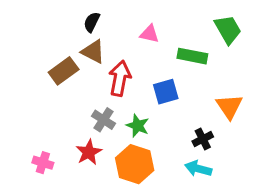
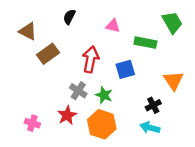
brown triangle: (93, 52) -> (28, 31), moved

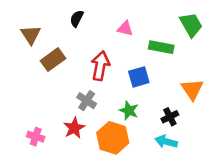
brown triangle: (28, 31) -> (31, 35), turned 30
green star: (104, 95) -> (129, 111), moved

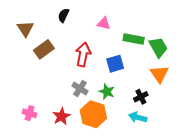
green trapezoid: (191, 25) -> (158, 47), moved
gray cross: (87, 101) -> (80, 88), moved
red star: (74, 128) -> (61, 116), moved

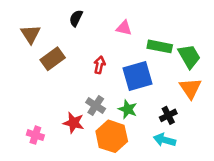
red arrow: (83, 54) -> (99, 65), size x0.6
blue square: (115, 64) -> (138, 76), size x1.4
red star: (61, 116) -> (74, 123), moved, turned -30

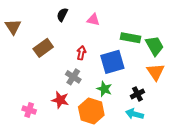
pink triangle: (124, 28) -> (93, 20), moved
brown triangle: (30, 34) -> (13, 27), moved
gray cross: (96, 106) -> (73, 77), moved

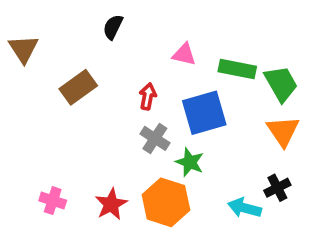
pink triangle: (93, 20) -> (184, 54), moved
gray cross: (73, 77) -> (155, 138), moved
black cross: (137, 94) -> (277, 188), moved
red star: (60, 100) -> (111, 204), moved, turned 30

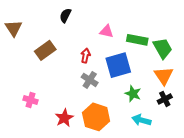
green star: (190, 162) -> (133, 94), moved
black cross: (277, 188) -> (165, 99), moved
pink cross: (53, 201) -> (31, 100), moved

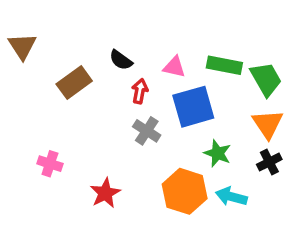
black semicircle: (65, 15) -> (121, 60), moved, turned -80
pink triangle: (107, 31) -> (174, 67), moved
orange hexagon: (96, 117) -> (185, 191), moved

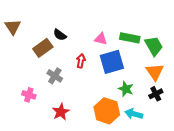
black semicircle: (121, 60) -> (60, 35), moved
red arrow: (140, 91) -> (81, 61), moved
gray cross: (147, 131) -> (55, 76), moved

